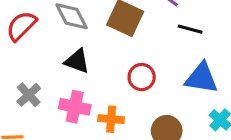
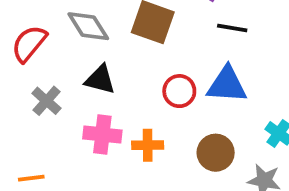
blue triangle: (202, 78) -> (227, 85), moved
gray cross: (29, 95) -> (46, 101), moved

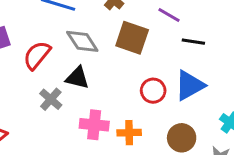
black triangle: (100, 80) -> (77, 78), moved
blue triangle: (227, 85) -> (190, 85), turned -32

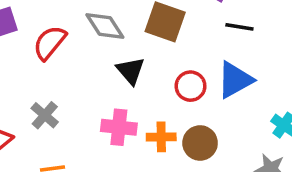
black triangle: (77, 78) -> (131, 71), moved, turned 35
gray cross: (51, 99) -> (45, 115), moved
brown circle: (182, 138) -> (200, 143), moved

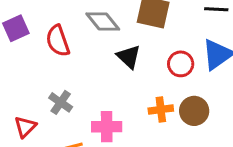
red semicircle: (50, 43) -> (58, 41), turned -52
pink cross: (119, 127) -> (107, 127), moved

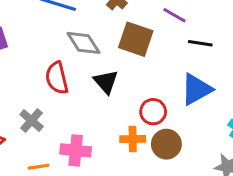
red semicircle: (58, 41) -> (57, 78), moved
red circle: (181, 64) -> (153, 112), moved

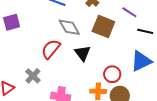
red semicircle: (57, 78) -> (51, 49), turned 50

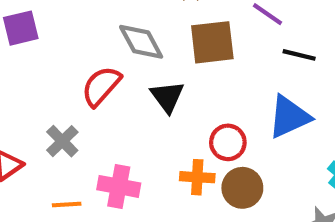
brown square: (103, 27) -> (212, 42), turned -30

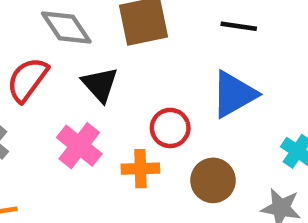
pink cross: (119, 186) -> (79, 146), moved, turned 33
brown circle: (242, 188) -> (213, 180), moved

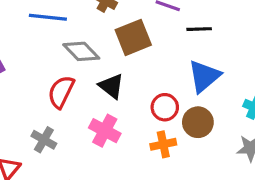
orange cross: (140, 169) -> (163, 144), moved
brown circle: (213, 180) -> (198, 122), moved

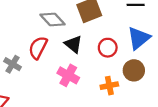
red circle: (165, 107) -> (108, 48), moved
gray cross: (44, 140) -> (13, 64), moved

